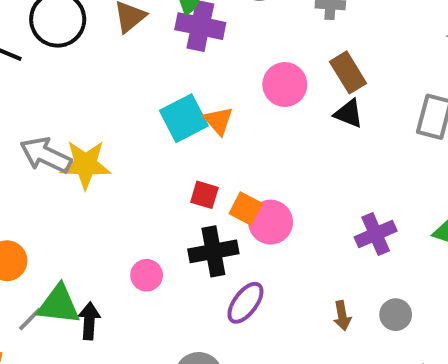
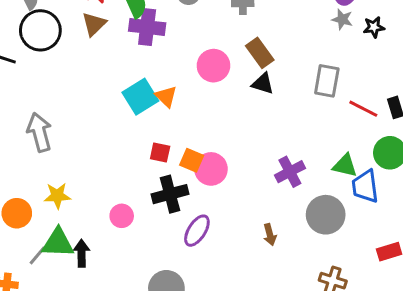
gray arrow: (46, 155) -> (39, 132), turned 54
yellow star: (85, 165) -> (57, 196), moved, size x0.7
gray circle: (396, 315) -> (326, 215), moved, size x1.6

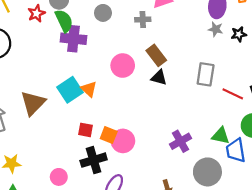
brown triangle: (94, 24) -> (33, 103), moved, size x1.4

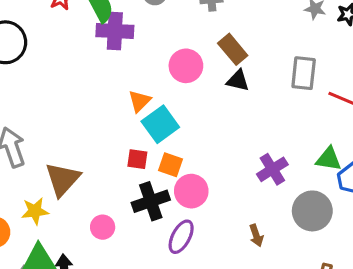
orange triangle: (89, 89) -> (140, 101), turned 35
cyan square: (70, 90) -> (160, 124), moved
brown triangle: (33, 103) -> (63, 179), moved
pink circle: (123, 141) -> (191, 191), moved

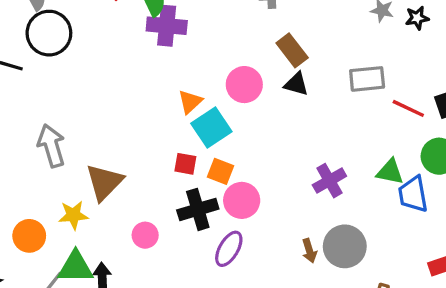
pink circle: (186, 66) -> (244, 85), moved
gray rectangle: (304, 73) -> (367, 79), turned 76
gray circle: (312, 211) -> (345, 246), moved

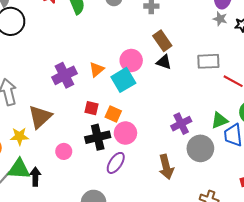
purple cross: (167, 26) -> (64, 75), moved, turned -35
cyan square: (211, 127) -> (123, 80), moved
green triangle: (390, 172) -> (220, 120), turned -36
gray circle: (345, 246) -> (200, 148), moved
brown arrow: (309, 251) -> (166, 167), size x1.6

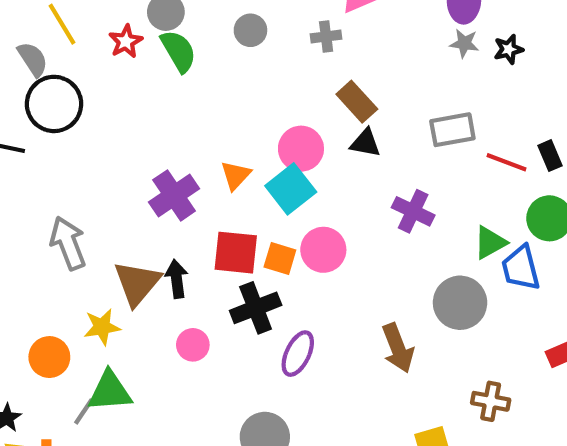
red square: (91, 108) -> (236, 253), size x1.6
purple cross: (181, 124) -> (413, 211), moved, turned -30
pink circle: (125, 133) -> (323, 250), moved
black arrow: (35, 177) -> (177, 279), moved

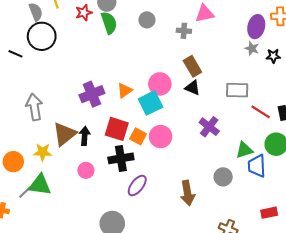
gray circle: (460, 303) -> (223, 177), size x0.7

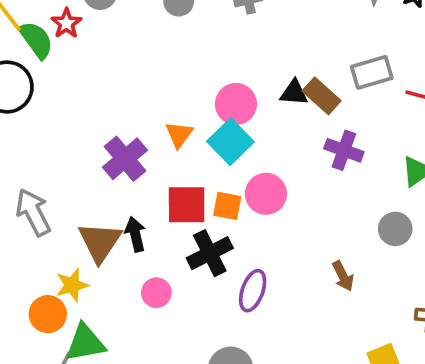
green semicircle: (109, 23) -> (36, 40), moved
brown rectangle: (192, 66) -> (322, 96), moved
orange circle: (13, 162) -> (48, 314), moved
brown arrow: (187, 193) -> (343, 276), size x0.7

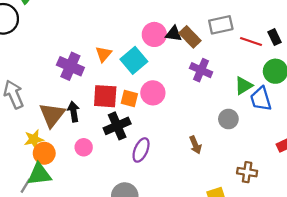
pink circle: (236, 104) -> (154, 34), moved
purple cross: (125, 159) -> (70, 66), turned -30
orange circle: (48, 314) -> (44, 153), moved

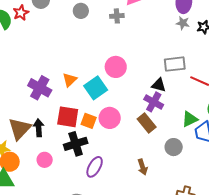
black triangle: (174, 34) -> (159, 85), moved
brown rectangle: (190, 37) -> (147, 123), moved

